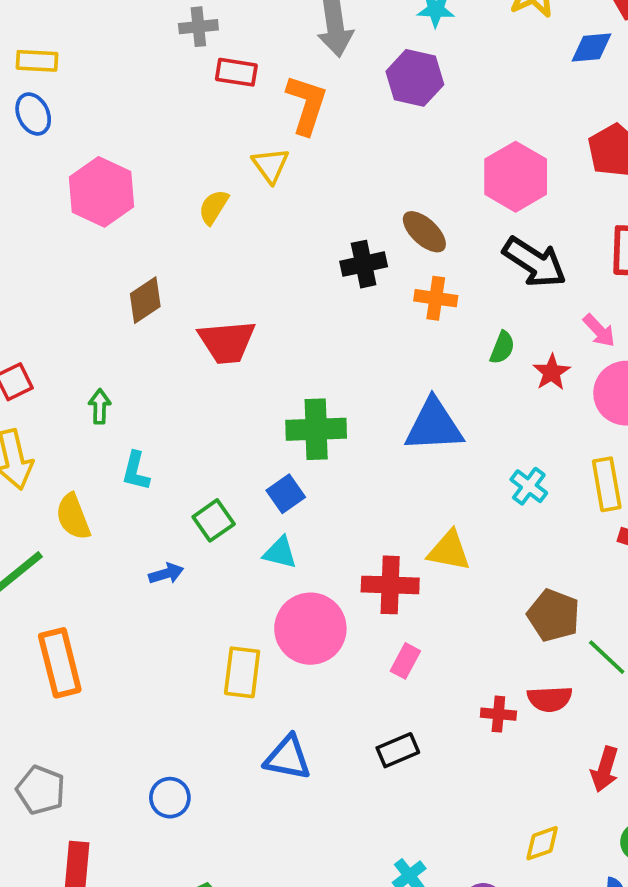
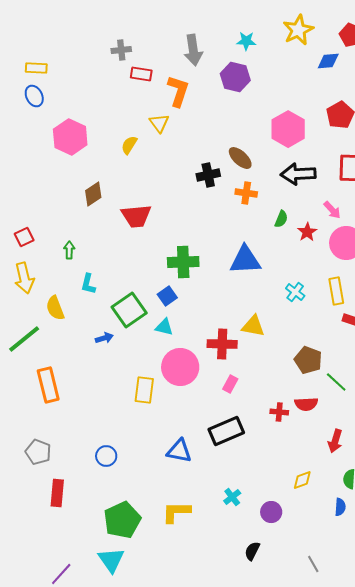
black arrow: (535, 262) -> (298, 174), turned 144
green square: (214, 520) -> (129, 310), size x1.6
black rectangle: (398, 750) -> (226, 431), size x1.6
blue triangle: (288, 758) -> (179, 451), moved

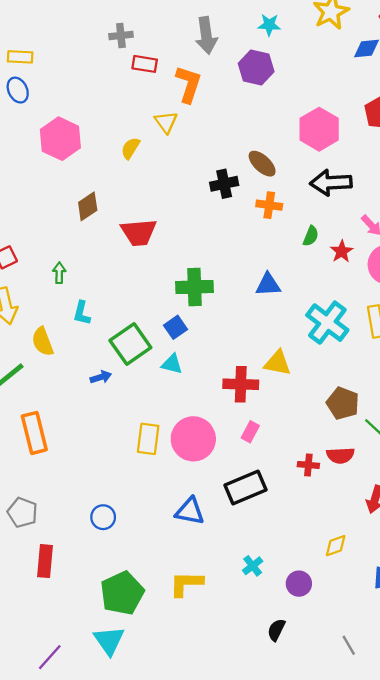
blue triangle: (245, 260) -> (268, 285), size x0.7
cyan cross: (295, 292) -> (327, 323), size x1.8
pink circle: (180, 367) -> (193, 439), moved

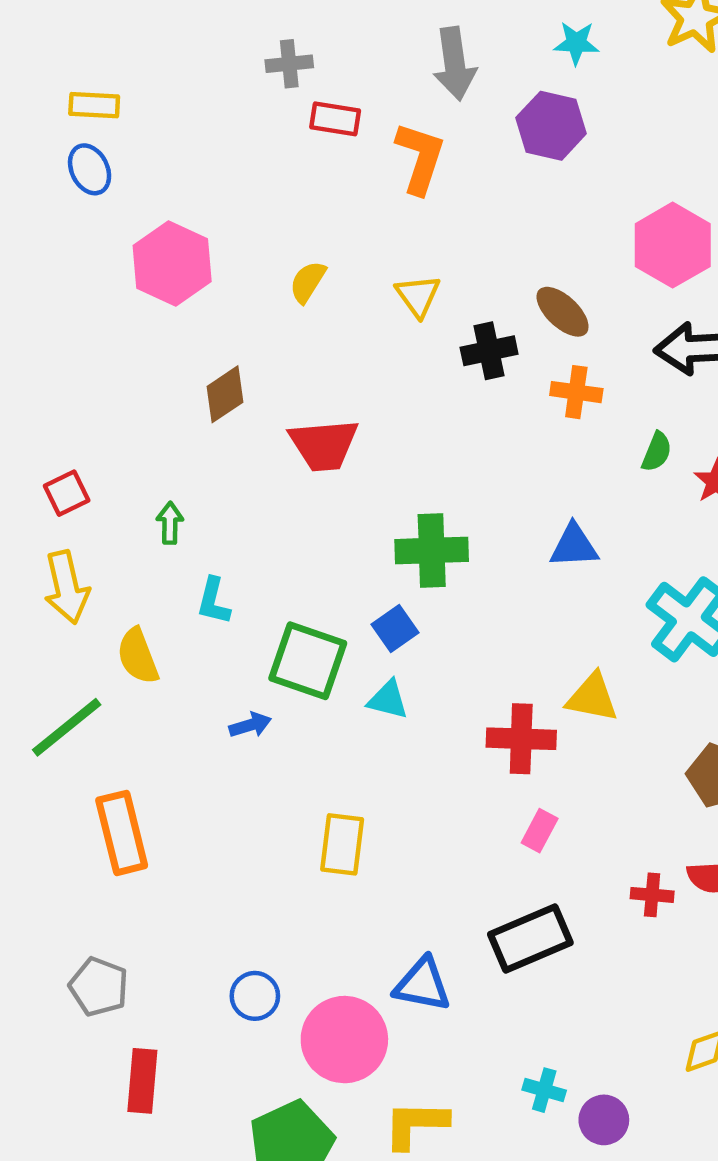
yellow triangle: (166, 122) -> (418, 296), moved
green square: (130, 344) -> (308, 661), turned -36
pink circle: (193, 439) -> (344, 1040), moved
cyan cross: (253, 566) -> (544, 1090), turned -36
purple circle: (299, 584) -> (604, 1120), moved

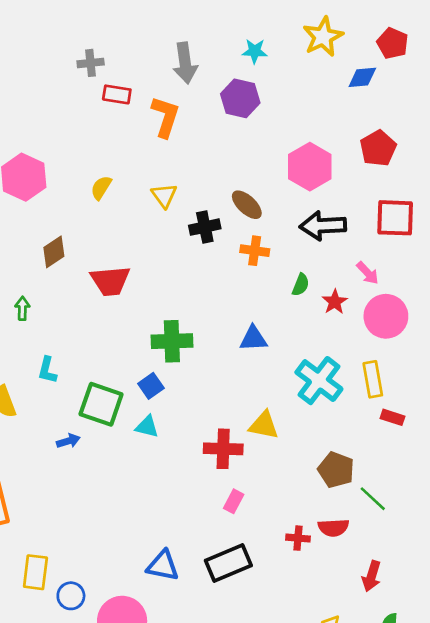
green arrow: (170, 523) -> (22, 308), moved
yellow rectangle: (342, 844) -> (35, 572), moved
blue triangle: (422, 984) -> (163, 566), moved

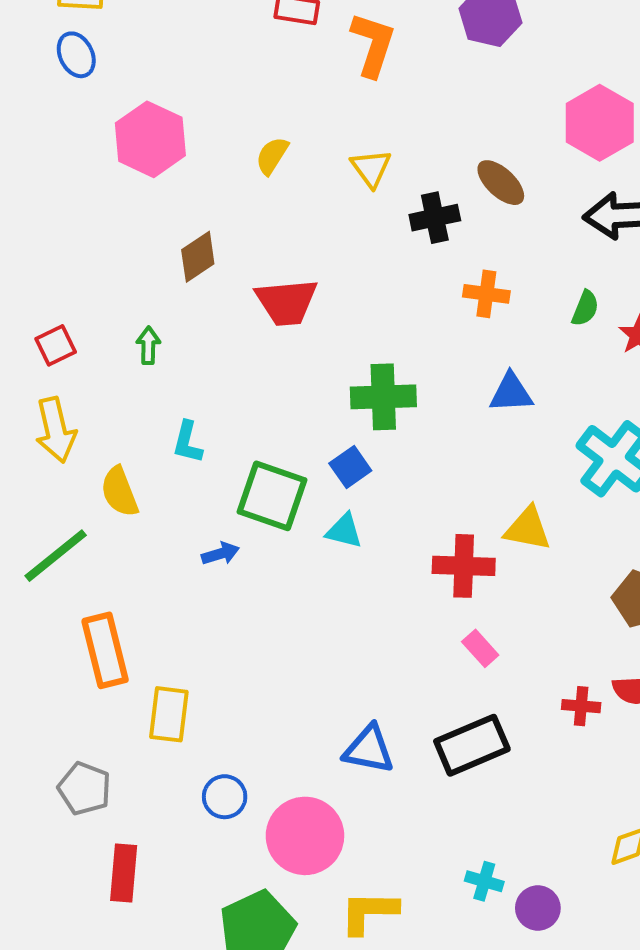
orange cross: (255, 251) -> (486, 294), moved
pink rectangle: (234, 501) -> (480, 648), turned -70
yellow rectangle: (35, 572) -> (169, 714), moved

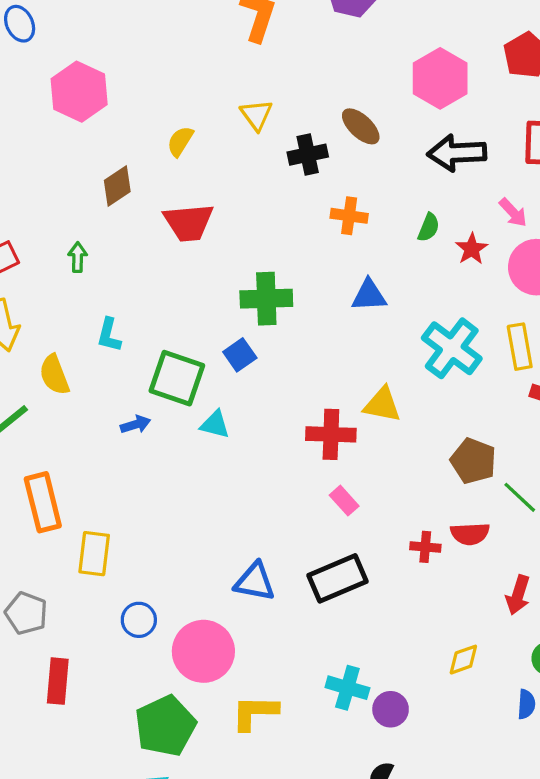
yellow semicircle: (272, 156) -> (180, 141), moved
cyan triangle: (344, 531) -> (215, 424), moved
cyan cross: (484, 881) -> (347, 688), size x1.4

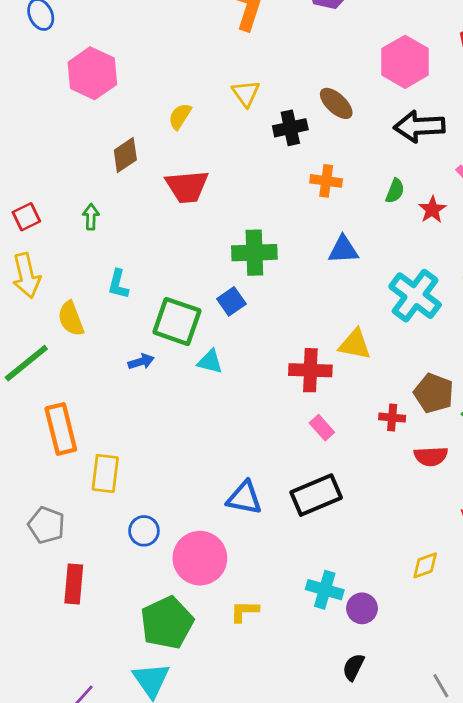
red cross: (425, 547) -> (392, 418), moved
yellow L-shape: (255, 713) -> (244, 611), size x0.7

